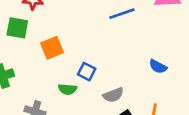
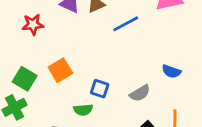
green square: (17, 28) -> (25, 79), moved, turned 30
gray semicircle: (113, 95) -> (140, 93), moved

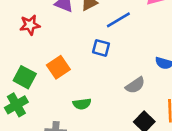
blue square: (100, 89) -> (101, 48), moved

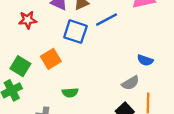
blue square: (101, 48) -> (75, 32), moved, size x1.5
gray semicircle: (135, 85) -> (130, 83), moved

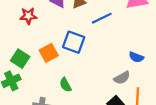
blue square: (75, 32) -> (74, 42), moved
green semicircle: (70, 93) -> (65, 85), turned 64

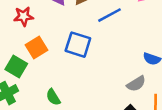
orange square: (49, 53) -> (37, 47), moved
green semicircle: (65, 85) -> (53, 97), moved

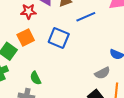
red star: (24, 16) -> (28, 11), moved

